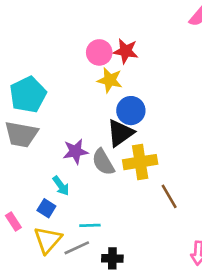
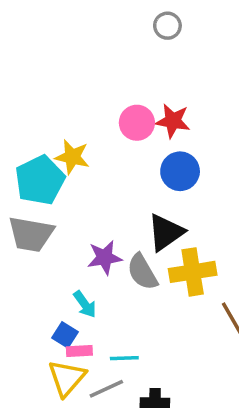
yellow star: (110, 80) -> (72, 157), moved
blue circle: (131, 111) -> (180, 171), moved
pink rectangle: (13, 221) -> (79, 351), moved, turned -60

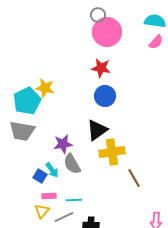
pink circle: (137, 123) -> (107, 32), moved, size x1.5
gray semicircle: (142, 272) -> (72, 164), moved
blue square: (65, 335) -> (40, 176), moved
yellow triangle: (67, 378) -> (42, 211), size x0.7

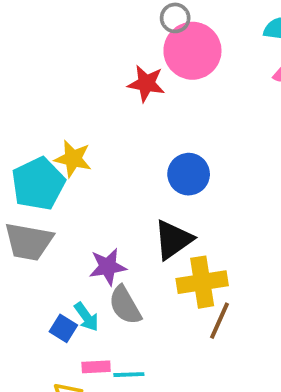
red star: (101, 68) -> (146, 84), moved
brown line: (134, 178) -> (219, 321), moved, turned 54
pink rectangle: (49, 196) -> (96, 367), moved

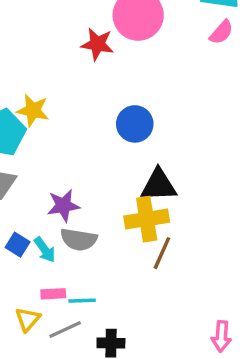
black triangle: (173, 240) -> (159, 185), moved, turned 33
gray semicircle: (125, 305) -> (79, 239), turned -51
blue square: (63, 328) -> (18, 245), moved

